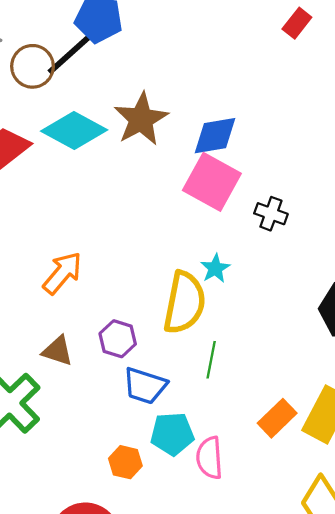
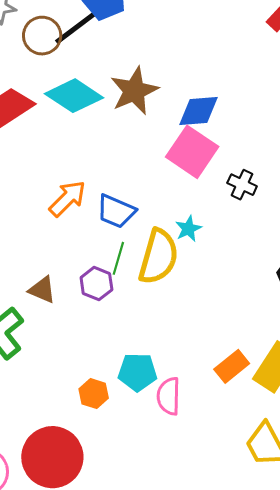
orange arrow: (62, 273) -> (67, 199), moved
green line: (211, 360) -> (118, 258), moved
blue trapezoid: (145, 386) -> (116, 211), moved

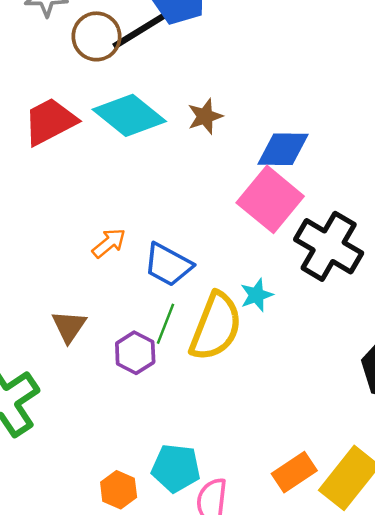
brown star: (134, 91) -> (205, 116), size x0.6
black cross: (242, 185) -> (329, 246), size x1.8
orange arrow: (67, 199) -> (109, 243), size x0.7
brown triangle: (42, 290) -> (69, 326), moved, turned 36

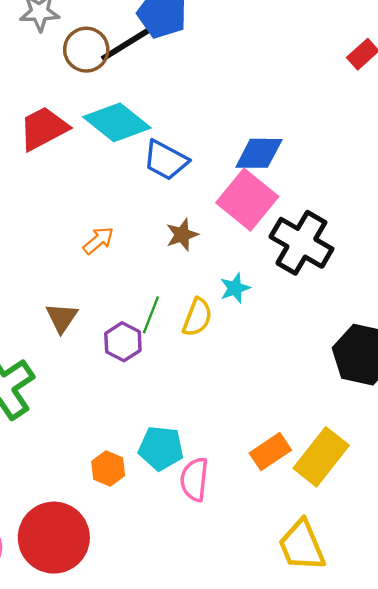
brown star: (205, 116) -> (182, 235), moved
blue trapezoid: (168, 265) -> (166, 160), moved
yellow semicircle: (216, 327) -> (197, 317), size x0.6

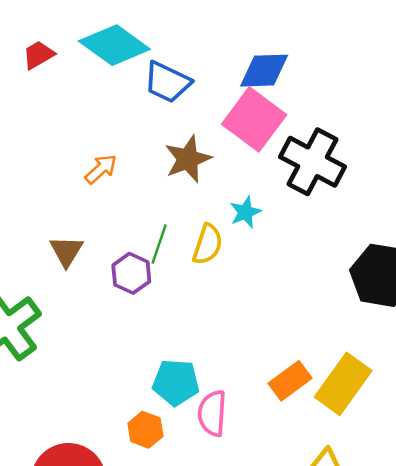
red trapezoid: (44, 128) -> (39, 55), size x0.6
brown star: (182, 235) -> (188, 159), size x1.4
orange hexagon: (108, 468) -> (145, 430), moved

